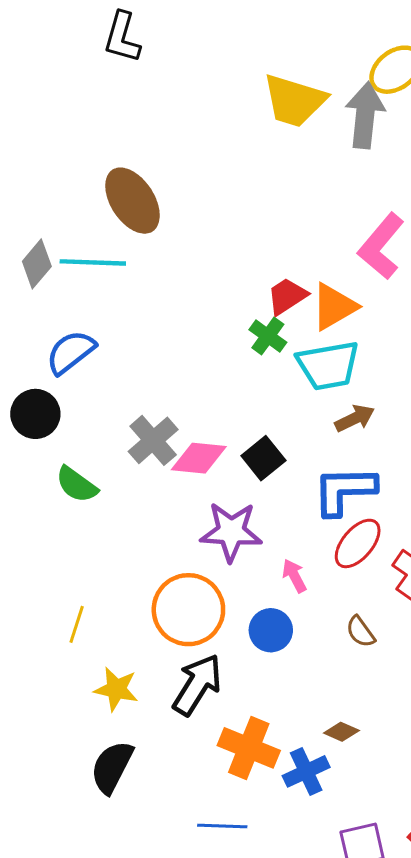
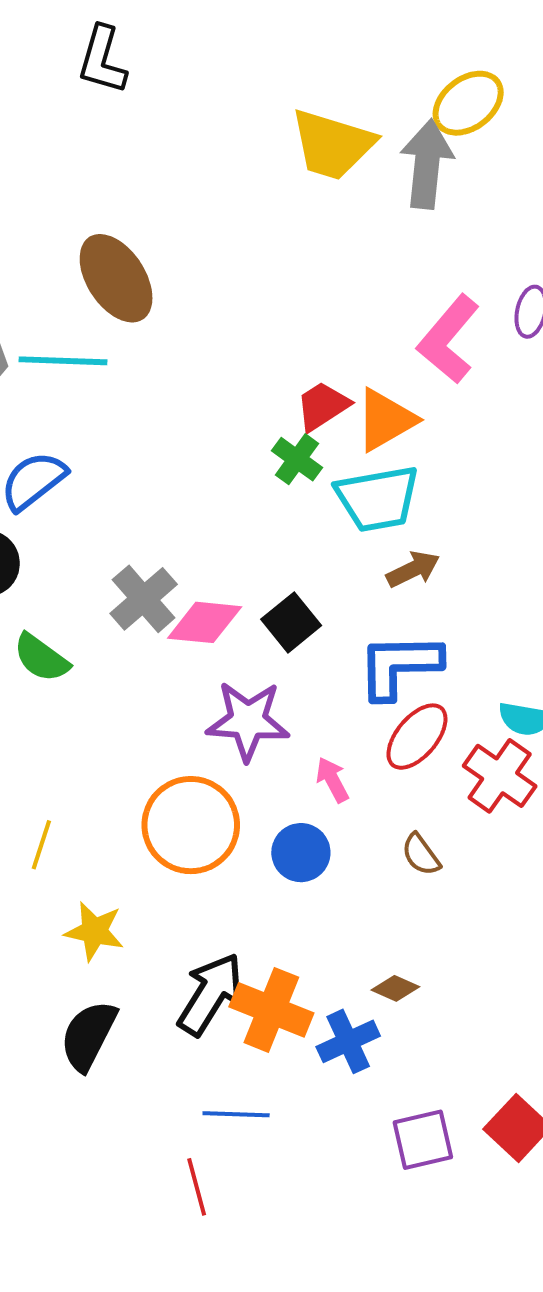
black arrow: (197, 685) -> (210, 994), moved

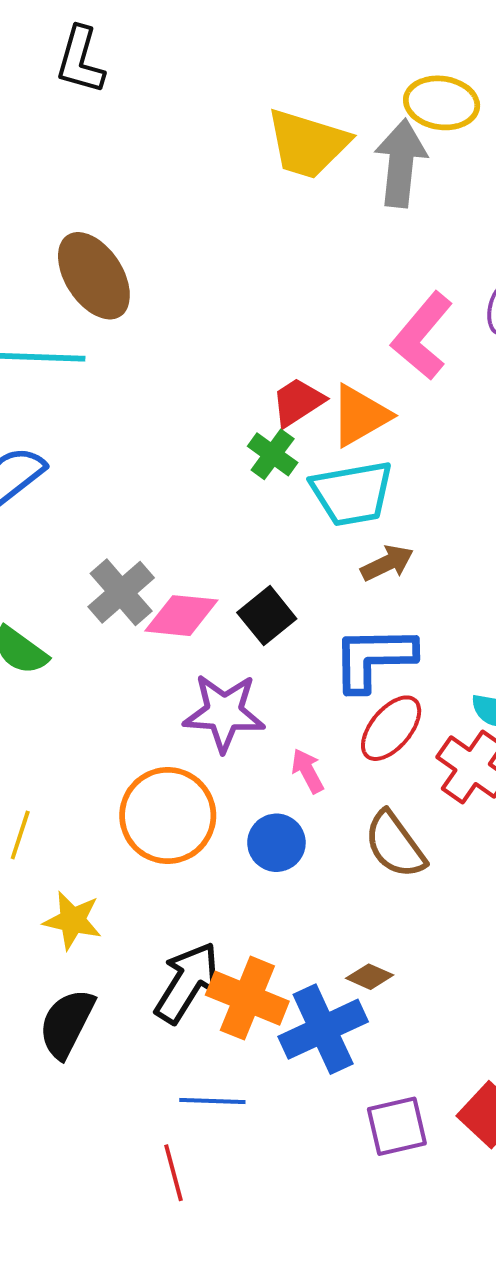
yellow ellipse: (468, 103) -> (442, 103), turned 46
brown semicircle: (421, 855) -> (395, 845), size x1.6
blue cross: (348, 1041) -> (323, 1029), size x1.4

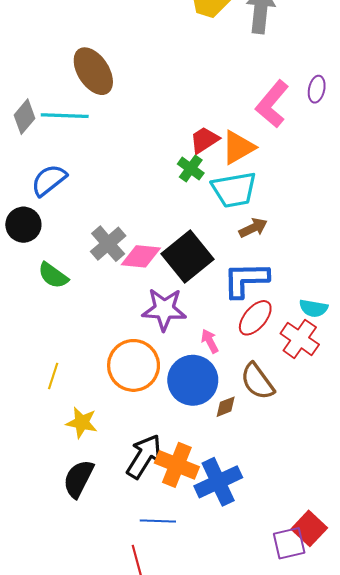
black square: (267, 616) -> (187, 256), size x1.6
blue circle: (276, 843) -> (193, 380), size x1.6
brown diamond: (370, 977) -> (226, 407), moved, turned -45
purple square: (397, 1126) -> (289, 543), moved

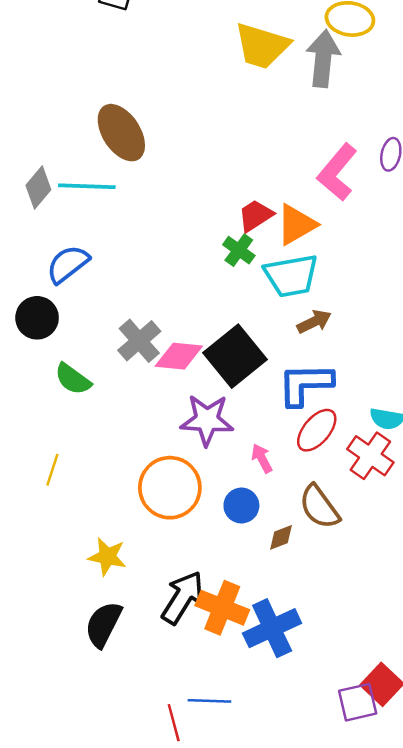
yellow line: (53, 376) -> (52, 470), moved
blue circle: (193, 380) -> (241, 506), size x0.6
blue line: (158, 521) -> (209, 701), moved

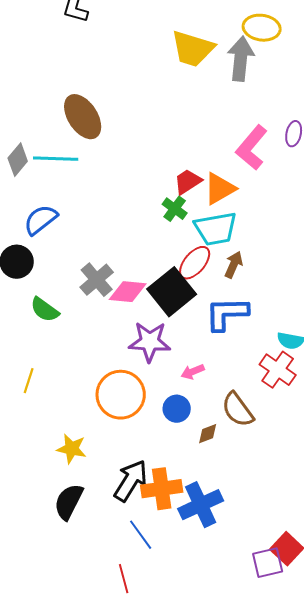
brown arrow: (314, 322) -> (234, 265), turned -40
red ellipse: (317, 430) -> (195, 263), moved
pink arrow: (262, 458) -> (193, 372), turned -85
orange cross: (222, 608) -> (162, 489), turned -30
blue line: (209, 701) -> (141, 535), moved, turned 52

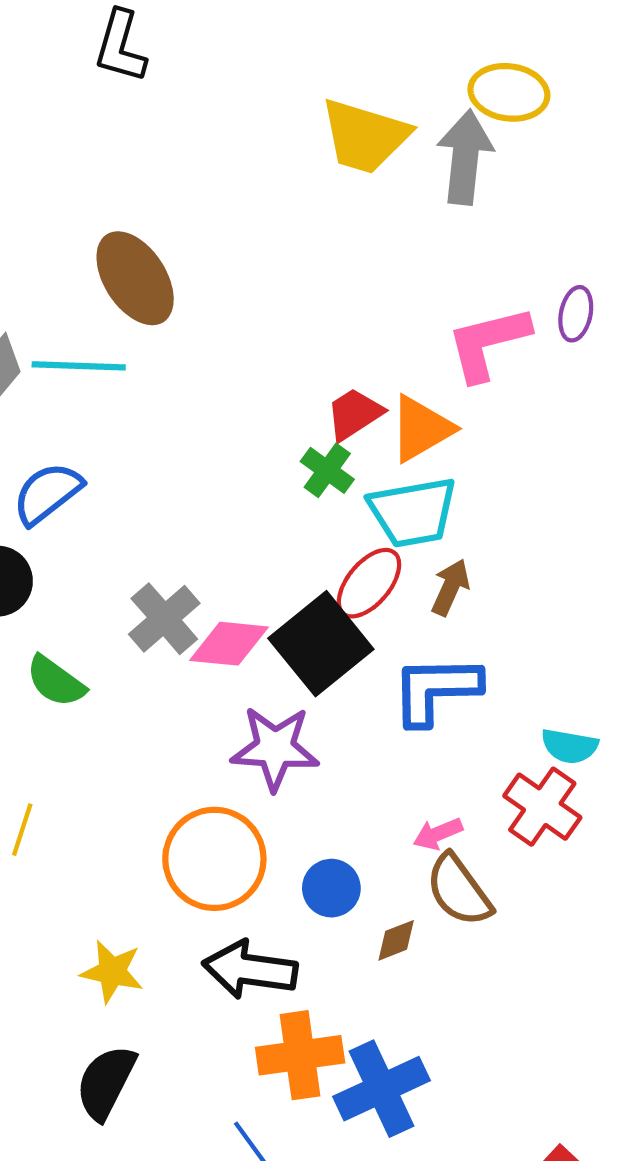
pink L-shape: (252, 148) -> (488, 343), turned 36
pink arrow: (193, 372) -> (438, 834), moved
black arrow: (131, 481) -> (250, 970), moved, turned -114

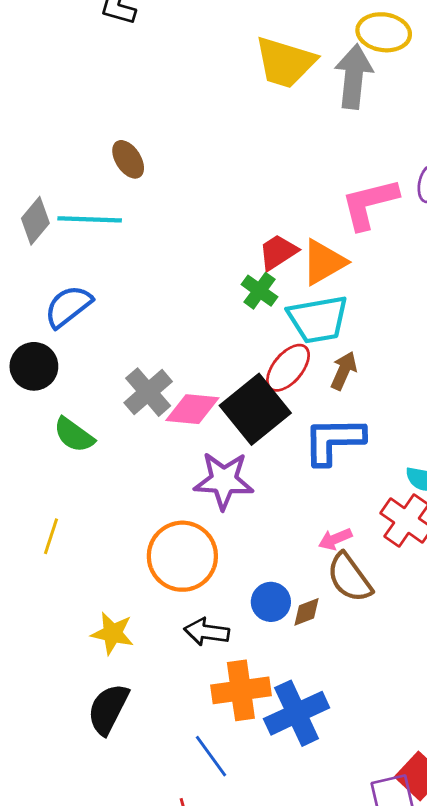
brown ellipse: (135, 278) -> (128, 159), size x0.6
blue circle: (331, 888) -> (271, 602), moved
black arrow: (250, 970) -> (207, 632), size x0.7

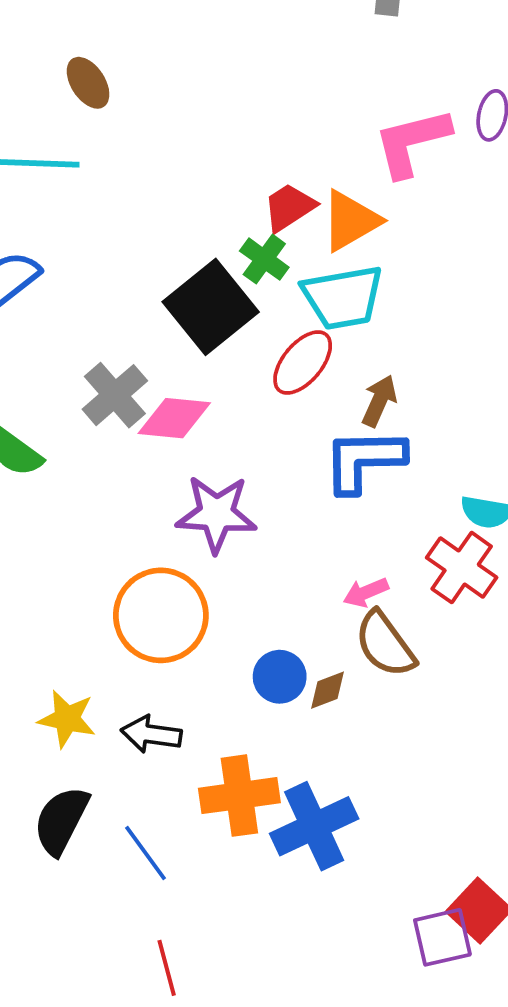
brown arrow: (344, 371) -> (379, 401), moved
black square: (255, 409) -> (211, 307), moved
black arrow: (207, 632) -> (151, 734), moved
blue line: (211, 756) -> (146, 853), moved

